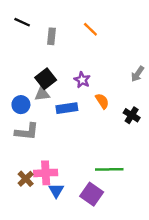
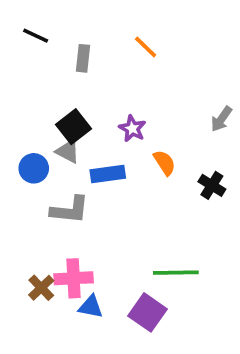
gray triangle: (42, 94) -> (68, 151), turned 35
gray L-shape: (27, 132) -> (70, 210), moved
blue triangle: (56, 191) -> (91, 307), turned -49

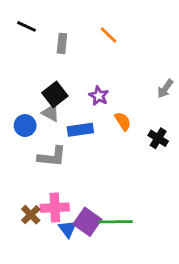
green line: (176, 273) -> (116, 222), moved
blue triangle: (91, 307) -> (68, 229), turned 42
purple square: (147, 312) -> (87, 222), moved

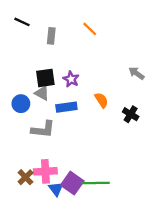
gray arrow: (165, 89) -> (136, 73), turned 91
black square: (55, 94) -> (45, 78), turned 30
purple star: (99, 96) -> (71, 79), moved

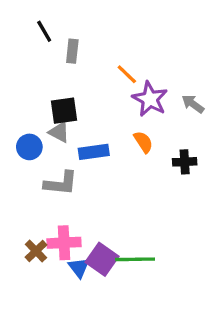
black line: (22, 22) -> (44, 31), moved, turned 35
orange line: (90, 29) -> (127, 74), moved
purple star: (71, 79) -> (150, 99), moved, size x1.5
black cross: (131, 114) -> (185, 162), turned -35

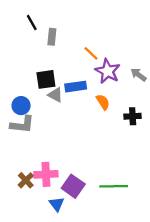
gray triangle: (59, 132) -> (55, 95), moved
blue rectangle: (94, 152) -> (76, 87), moved
gray L-shape: (61, 183) -> (22, 125), moved
green line: (135, 259) -> (114, 186), moved
blue triangle: (79, 268) -> (57, 204), moved

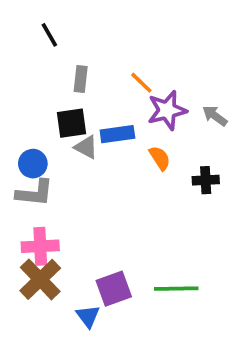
gray rectangle: (52, 37) -> (81, 79), moved
purple star: (108, 71) -> (167, 110), turned 30
pink cross: (46, 174) -> (40, 246), moved
brown cross: (26, 180) -> (40, 279), size x1.6
purple square: (73, 186) -> (114, 289), turned 35

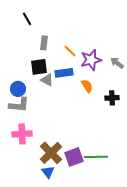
orange line: (141, 83) -> (70, 51), moved
brown cross: (40, 279) -> (51, 153), moved
purple square: (114, 289) -> (74, 157), moved

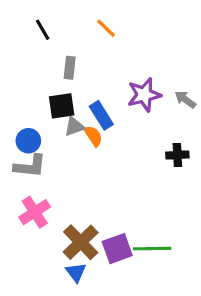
orange line: (70, 51) -> (106, 28), moved
blue rectangle: (64, 73) -> (101, 115), turned 66
gray triangle: (47, 80) -> (74, 126), turned -48
orange semicircle: (87, 86) -> (93, 136), moved
pink cross: (22, 134) -> (35, 212), turned -30

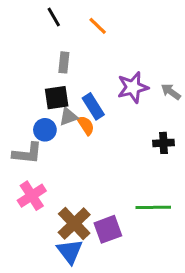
black line: (43, 30) -> (54, 17), moved
blue circle: (28, 141) -> (45, 130), moved
green line: (152, 249) -> (153, 207), moved
blue triangle: (76, 272) -> (70, 251), size x1.4

